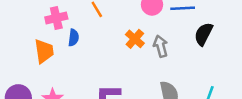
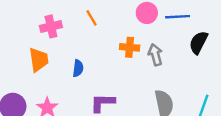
blue semicircle: (73, 38) -> (78, 68), moved
orange cross: (135, 39) -> (130, 47), turned -36

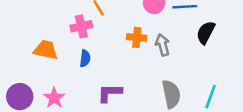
pink cross: (51, 26) -> (81, 26), moved
orange trapezoid: (39, 60) -> (46, 50), turned -70

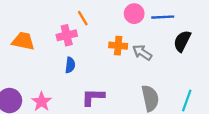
gray arrow: (163, 45) -> (142, 52), turned -42
orange trapezoid: (46, 50) -> (23, 41), moved

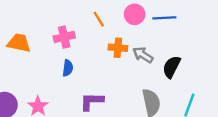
orange line: (83, 18) -> (99, 19), moved
black semicircle: (182, 41) -> (172, 67), moved

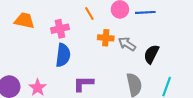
orange trapezoid: (19, 43) -> (24, 21), moved
blue semicircle: (68, 68) -> (63, 55), size x1.6

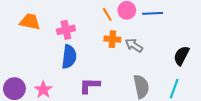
orange line: (89, 13) -> (107, 14), moved
black semicircle: (151, 54) -> (181, 56), moved

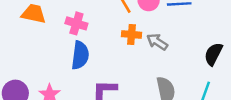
pink cross: (66, 30) -> (76, 23), turned 30

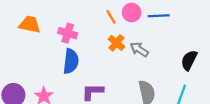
orange cross: (131, 34) -> (116, 43), turned 35

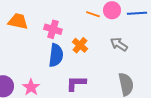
orange line: (111, 17) -> (93, 14), turned -40
orange cross: (116, 43) -> (80, 45), moved

